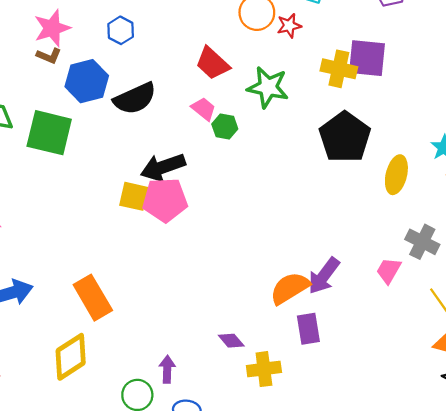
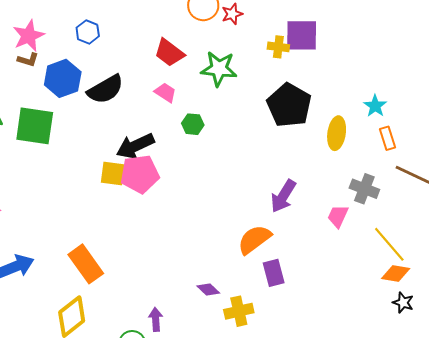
yellow cross: (339, 69) -> (278, 47), size x0.7
green hexagon: (225, 127) -> (193, 124), moved
purple arrow: (324, 276) -> (283, 196), moved

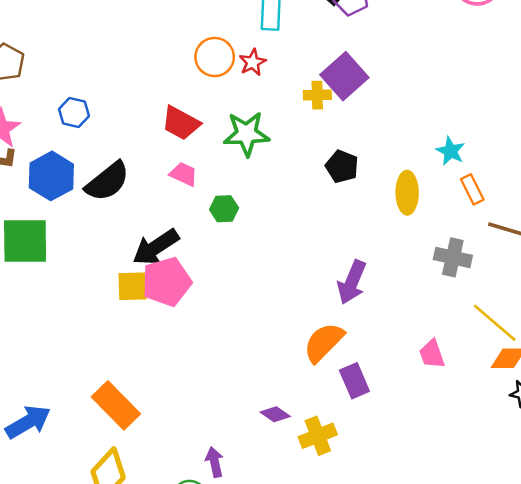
purple square: (302, 35) -> (344, 76), turned -33
black pentagon: (289, 105) -> (342, 166), size x0.6
pink trapezoid: (338, 216) -> (432, 354), moved, turned -35

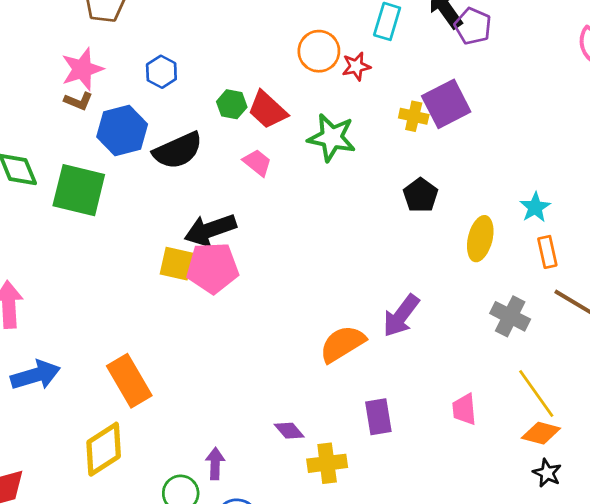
green hexagon: (224, 209) -> (232, 104), moved
orange semicircle: (324, 342) -> (342, 344), moved

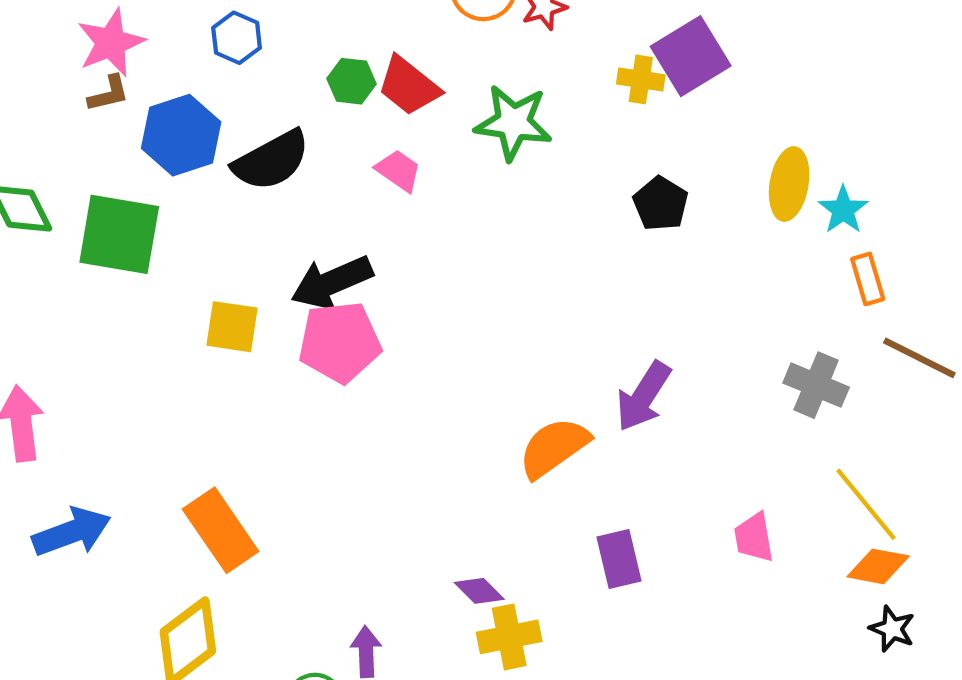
brown L-shape: (78, 101) -> (109, 94), turned -32
yellow ellipse: (480, 239) -> (789, 184), moved
yellow square: (177, 264) -> (232, 327), moved
yellow cross: (327, 463) -> (509, 637), moved

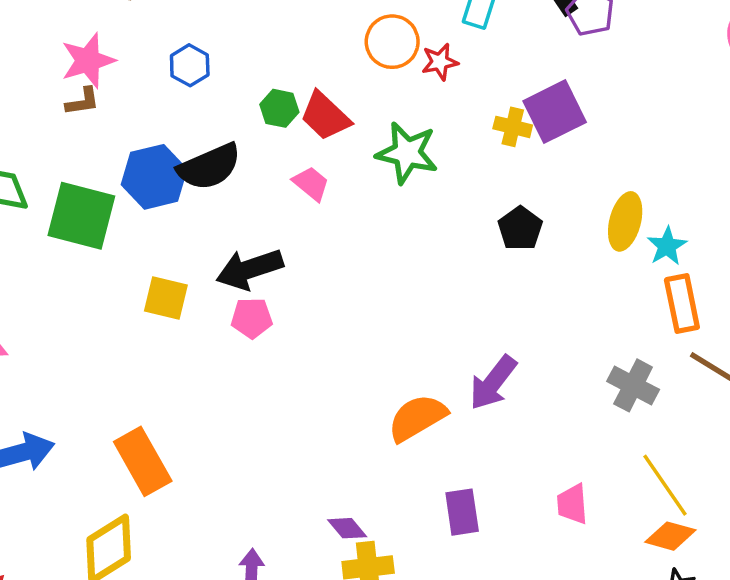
blue hexagon: (181, 135) -> (154, 177), moved
orange rectangle: (868, 279) -> (682, 303), size x1.4
pink pentagon: (340, 342) -> (252, 318), size x0.6

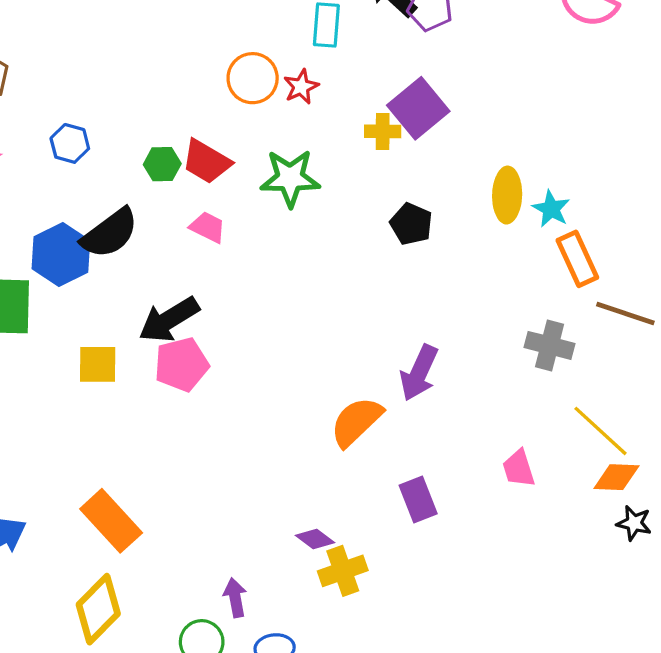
pink pentagon: (252, 318) -> (182, 364), size x1.4

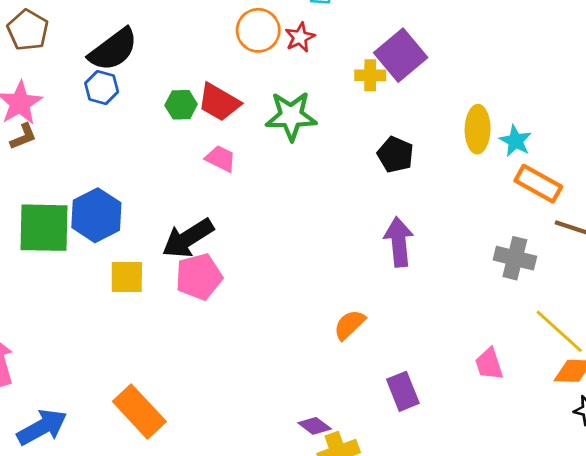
black semicircle: (110, 233) -> (113, 50), moved
blue hexagon: (61, 254) -> (96, 215), moved
orange rectangle: (577, 259) -> (538, 184), turned -36
purple arrow: (419, 373) -> (399, 242), moved, turned 150
orange semicircle: (356, 422) -> (349, 325), size x0.7

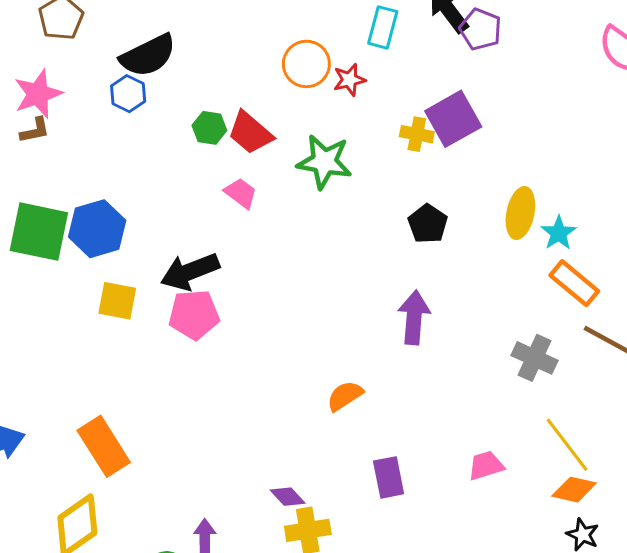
pink trapezoid: (489, 364) -> (486, 466), turned 80

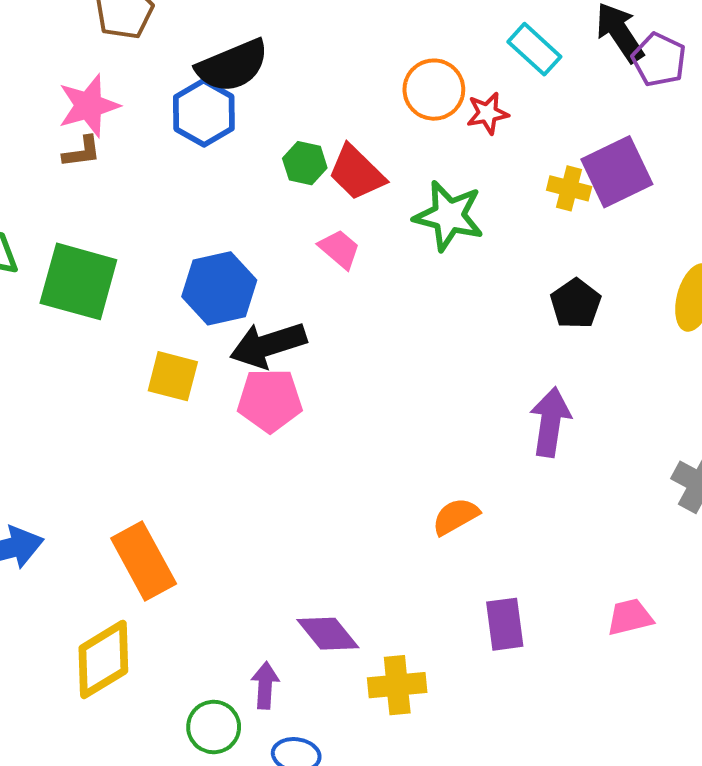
cyan rectangle: (383, 27) -> (534, 49), turned -66
blue hexagon: (128, 94) -> (204, 113), size x1.4
blue hexagon: (97, 229) -> (219, 288), moved
purple diamond: (288, 497) -> (328, 634), moved, size x1.4

